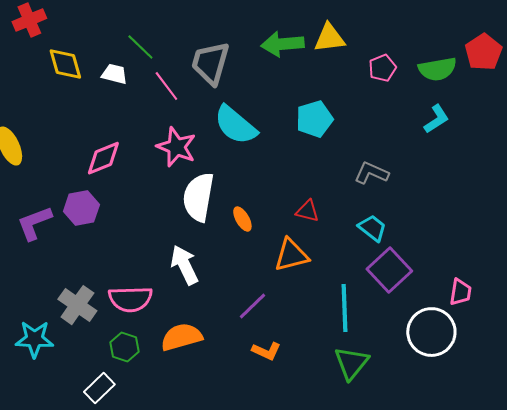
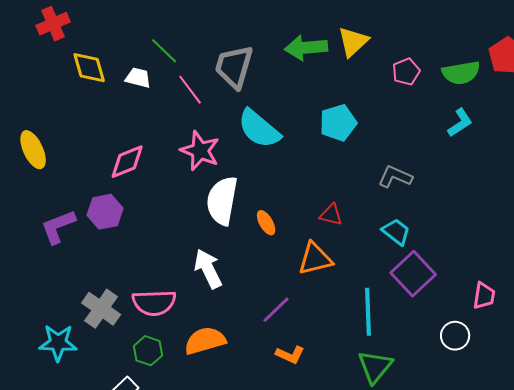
yellow triangle: (329, 38) -> (353, 42), turned -36
white circle: (431, 332) -> (455, 336), size x0.6

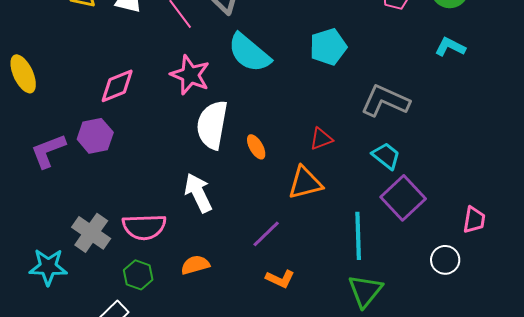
cyan L-shape: (460, 123) -> (450, 47), turned -120
gray L-shape: (395, 177) -> (385, 101), size x1.4
red triangle: (331, 215) -> (321, 139), turned -35
orange semicircle: (205, 341) -> (195, 265), size x0.7

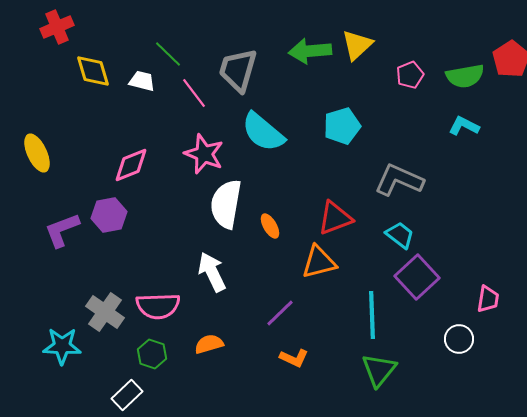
red triangle: (321, 139) -> (335, 218), size x1.5

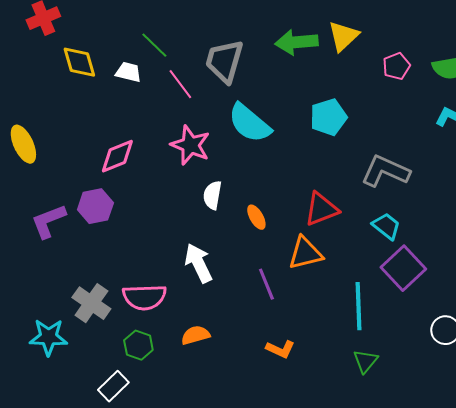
white semicircle: (226, 204) -> (212, 195), size x0.6
purple line: (280, 313) -> (266, 284), moved, turned -68
green triangle: (379, 370) -> (365, 361), size x0.7

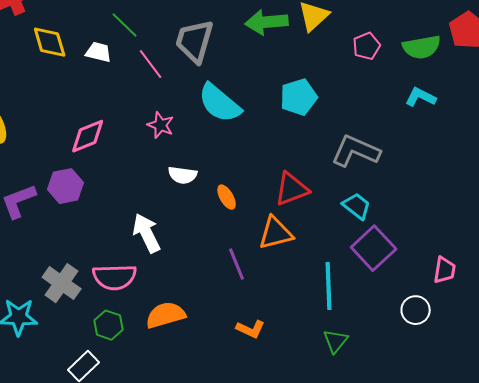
pink star: (190, 145) -> (161, 125), size x0.7
white semicircle: (212, 195) -> (183, 175), turned -92
white arrow: (198, 263) -> (147, 233), moved
orange semicircle: (195, 335) -> (166, 315), size x1.4

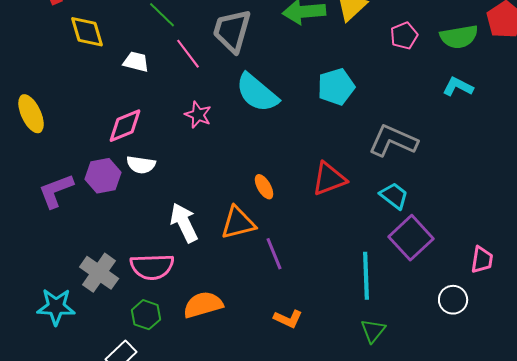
white trapezoid: (99, 52) -> (136, 62), moved
white semicircle: (183, 175) -> (141, 165), moved
orange triangle: (276, 233) -> (238, 223), moved

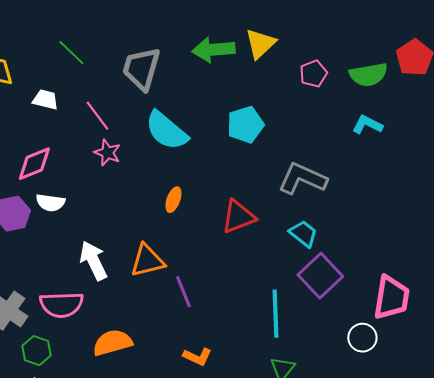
pink line: (188, 54) -> (97, 116), moved
orange ellipse: (264, 187) -> (173, 200), moved, turned 50
pink trapezoid: (482, 260) -> (391, 298), size x1.6
green hexagon: (146, 315) -> (36, 351), moved

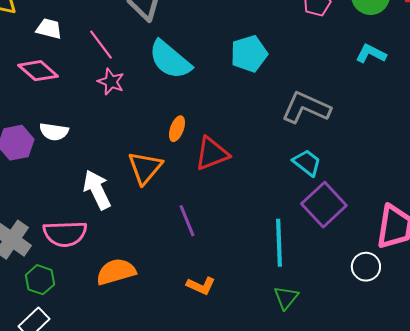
pink diamond: (34, 164) -> (38, 71), moved, turned 63
red triangle: (238, 217) -> (212, 154), moved
orange triangle: (147, 261) -> (145, 168), moved, turned -36

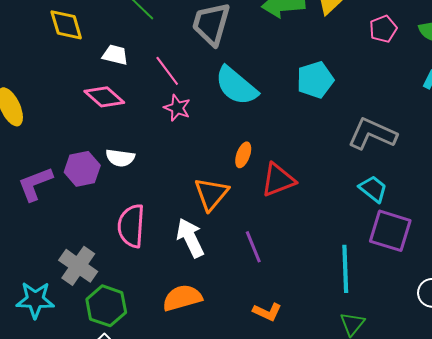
white arrow: (97, 190) -> (190, 238), moved
purple square: (324, 205) -> (390, 231), turned -30
pink semicircle: (65, 234) -> (131, 226), moved, turned 96
green hexagon: (40, 280) -> (106, 306), size x1.4

